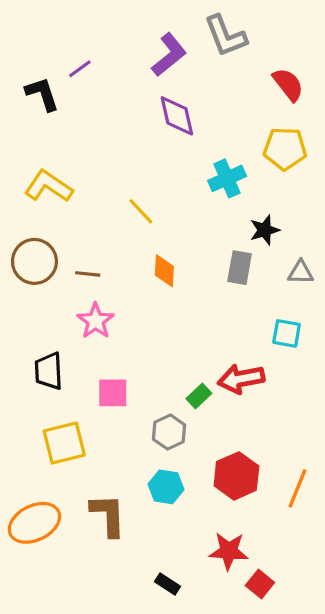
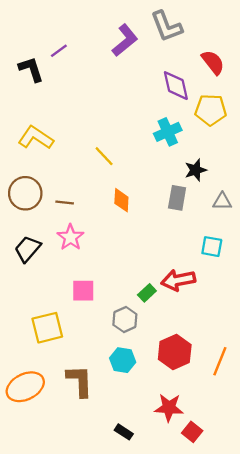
purple diamond: (177, 116) -> (176, 86), moved
black trapezoid: (49, 371) -> (28, 249), moved, turned 44

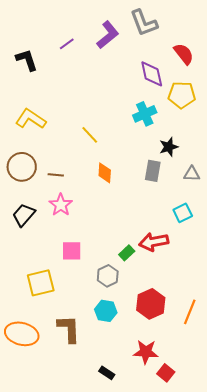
purple line: (59, 51) -> (67, 44), moved
cyan square: (212, 247) -> (183, 213), turned -36
orange ellipse: (25, 387) -> (22, 334), turned 40

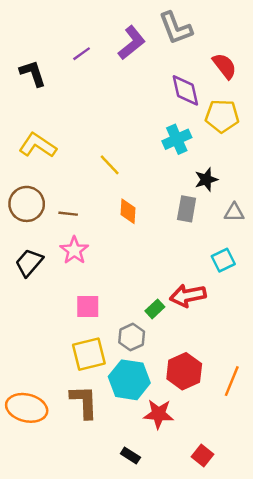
yellow square: (41, 283) -> (89, 354), moved
cyan hexagon: (106, 311) -> (129, 380), size x1.5
red star: (146, 352) -> (159, 414), moved

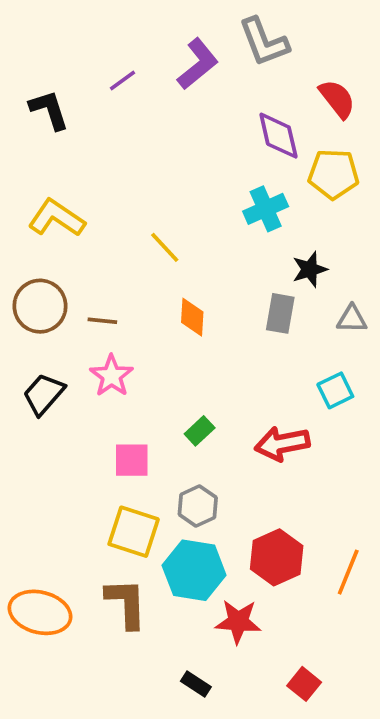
green rectangle: (155, 309) -> (200, 431), moved
yellow square: (89, 354) -> (134, 532), turned 32

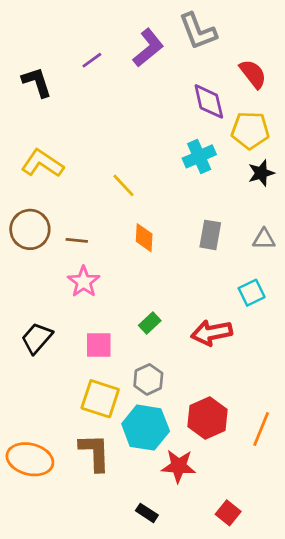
black star: (310, 269) -> (261, 173), moved
black trapezoid: (44, 394) -> (37, 338), moved

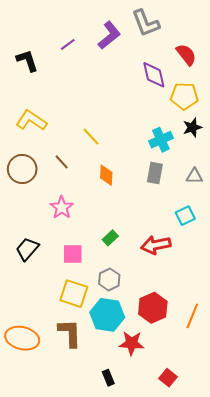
cyan cross: (199, 156) -> (161, 140), moved
brown line: (77, 240) -> (62, 162), moved, turned 42
black rectangle: (147, 513) -> (108, 378), turned 35

